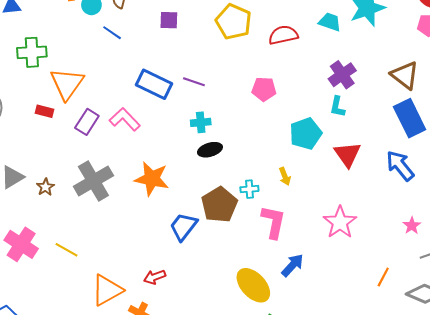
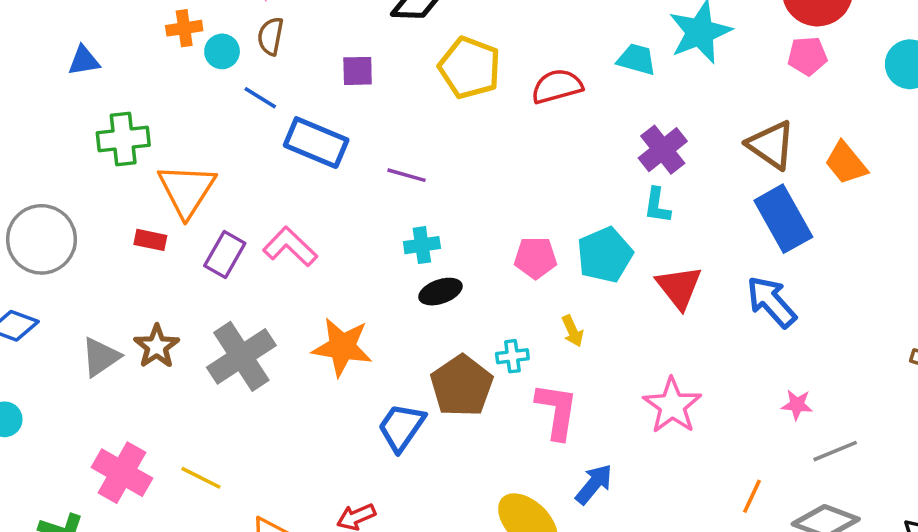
blue rectangle: (154, 84) -> (316, 143), moved
pink pentagon: (264, 89) -> (535, 258), moved
brown star: (45, 187) -> (157, 346), moved, size x1.4
pink star: (412, 226) -> (797, 405), turned -30

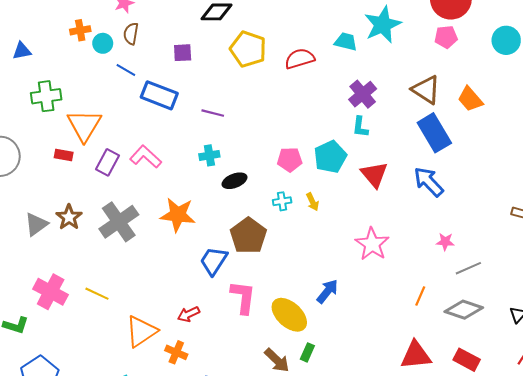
cyan cross: (422, 245) -> (209, 155), moved
cyan cross: (512, 356) -> (282, 201), moved
pink L-shape: (557, 411) -> (243, 297), moved

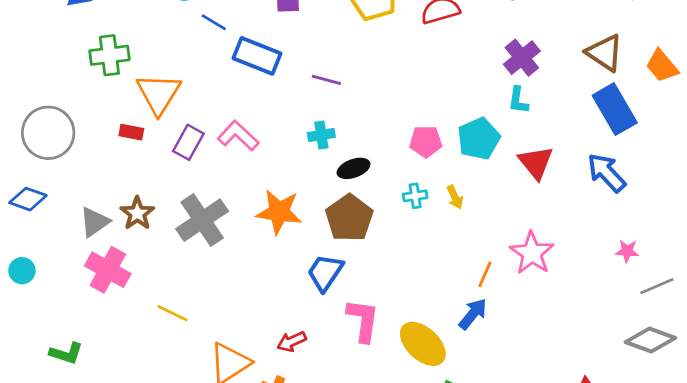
brown pentagon: (248, 236) -> (349, 218), moved
pink cross: (51, 292) -> (108, 270), moved
orange line: (420, 296) -> (485, 274), moved

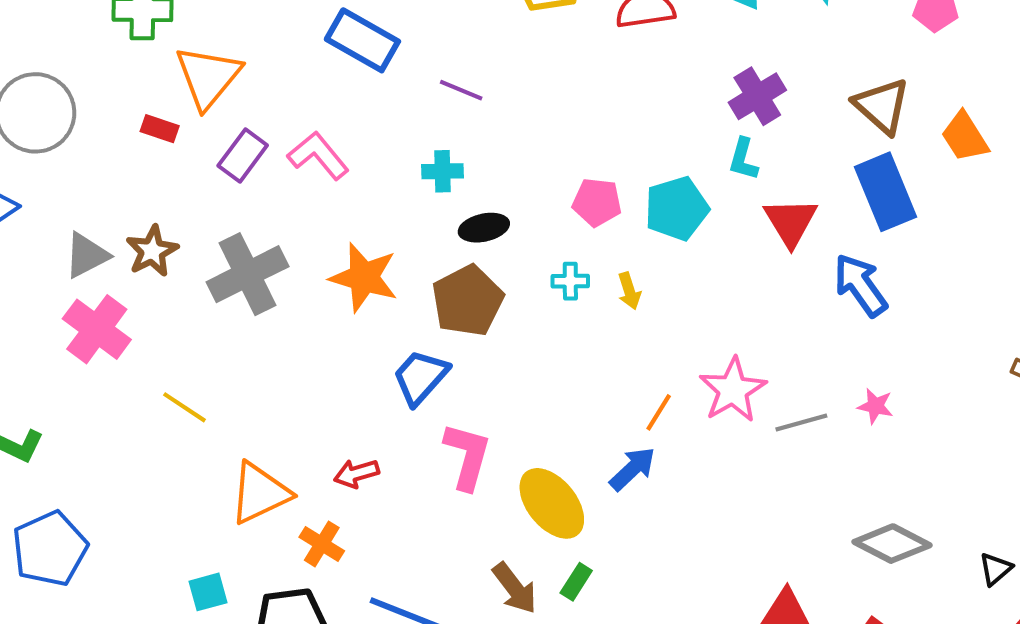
red triangle: (536, 163) -> (791, 222), moved
gray line: (657, 286) -> (801, 422), moved

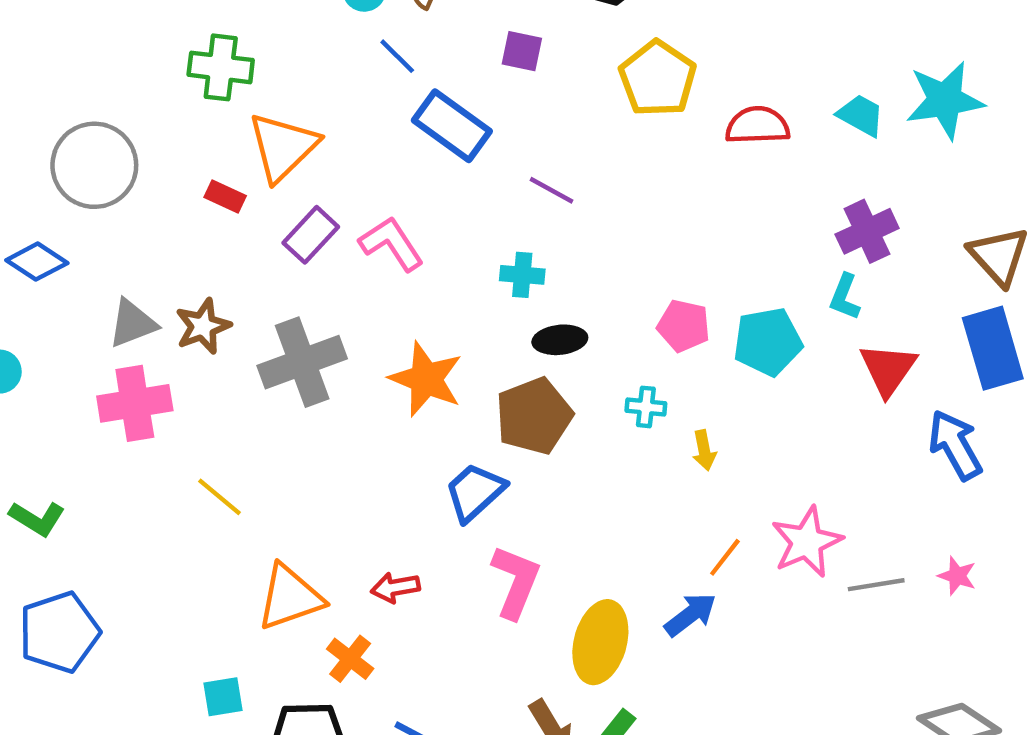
yellow arrow: (629, 291) -> (704, 450), moved
pink cross: (97, 329) -> (135, 403), turned 38
yellow ellipse: (552, 503) -> (600, 642), turned 48

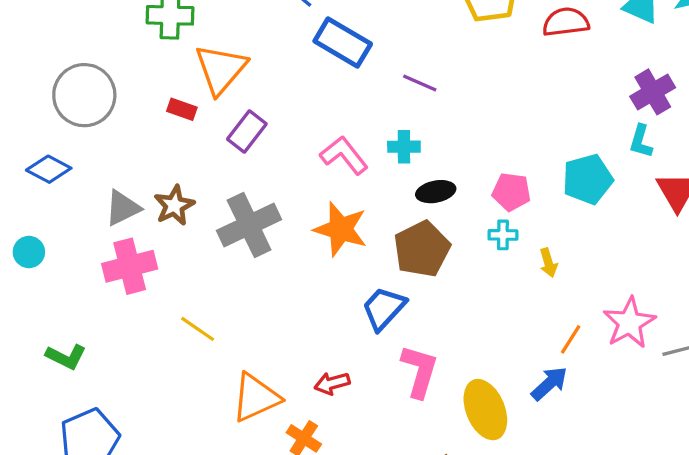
pink L-shape: (391, 244) -> (344, 155), moved
pink pentagon: (684, 326) -> (511, 192), moved
yellow ellipse: (600, 642) -> (485, 410), turned -32

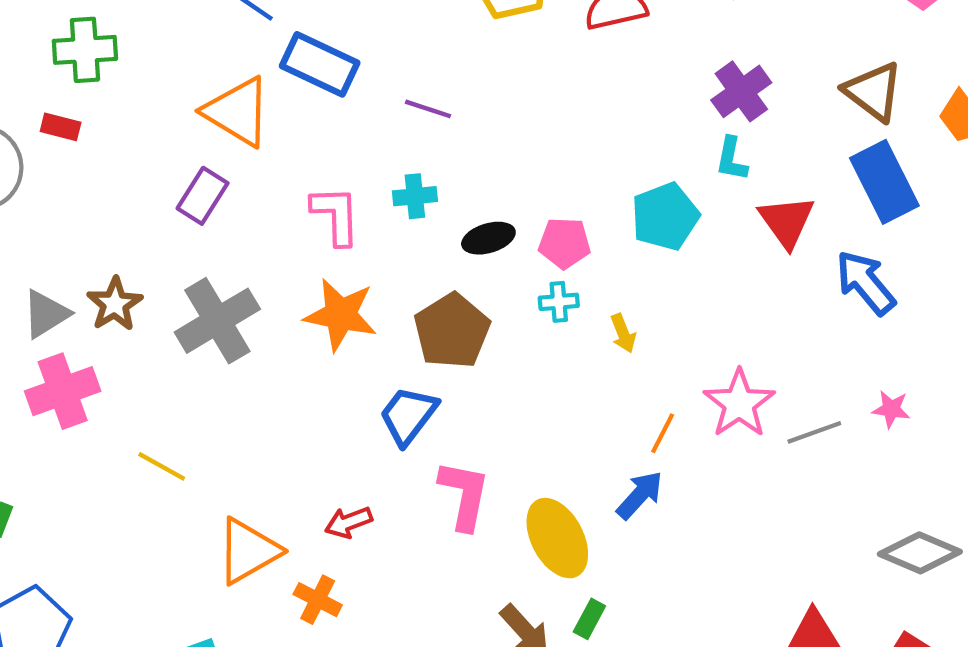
orange triangle: (221, 69) -> (237, 112), moved, turned -34
red rectangle: (182, 109) -> (61, 127), moved
pink L-shape: (344, 155) -> (336, 215), turned 42
black ellipse: (436, 192) -> (488, 238), moved

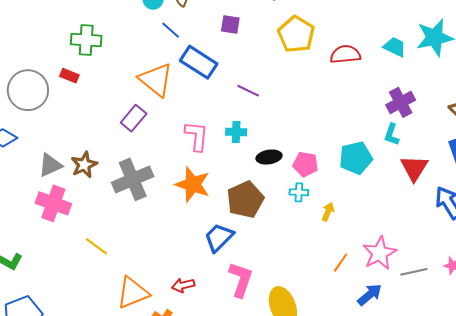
yellow arrow: (623, 333) -> (328, 212), turned -144
pink cross: (63, 391) -> (53, 203), turned 32
blue arrow: (640, 495) -> (370, 295), moved

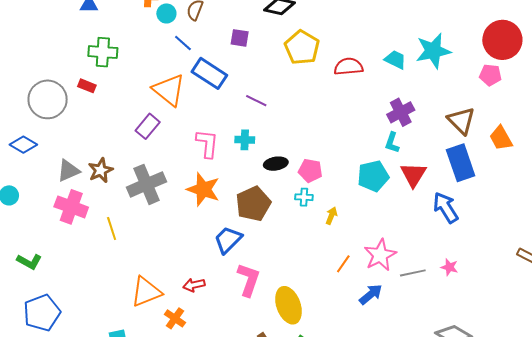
cyan pentagon: (356, 158) -> (373, 176), moved
yellow line: (96, 246) -> (112, 229), moved, turned 35

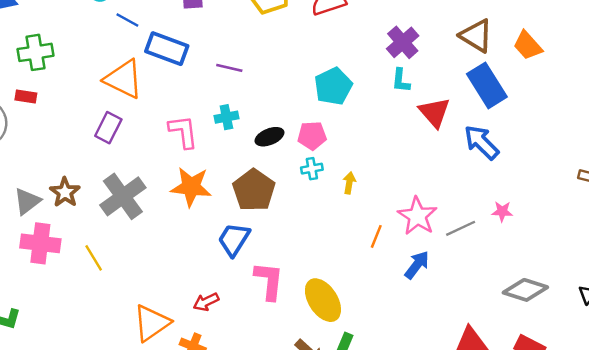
cyan pentagon: (373, 176) -> (333, 86), moved

